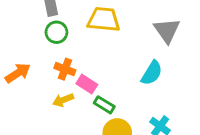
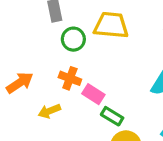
green circle: (56, 32) -> (73, 39), moved
yellow arrow: (63, 100) -> (49, 111), moved

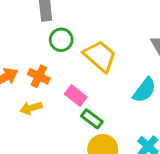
yellow trapezoid: (111, 25) -> (100, 56), moved, turned 30
orange cross: (70, 78) -> (39, 76), moved

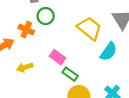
yellow trapezoid: (100, 56) -> (90, 28), moved
orange cross: (39, 76) -> (26, 30), moved

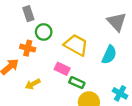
yellow trapezoid: (90, 28) -> (76, 45), moved

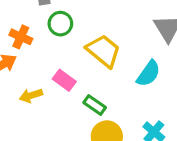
orange cross: (28, 48) -> (21, 37), moved
pink rectangle: (62, 69) -> (64, 80), moved

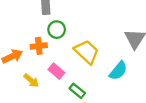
orange cross: (21, 37) -> (39, 46), moved, turned -35
yellow arrow: (31, 95) -> (31, 80), turned -126

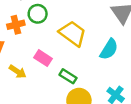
orange cross: (39, 46) -> (16, 25), moved

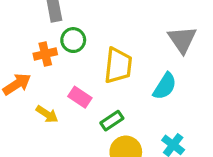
yellow trapezoid: (73, 33) -> (118, 66), turned 60
green rectangle: (68, 76) -> (112, 121), turned -66

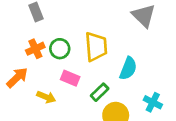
green circle: (73, 40) -> (60, 49), moved
cyan semicircle: (165, 86) -> (128, 68), moved

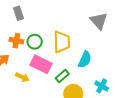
orange cross: (35, 49) -> (16, 41), turned 32
pink rectangle: (70, 78) -> (41, 64), size x1.5

